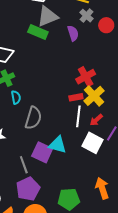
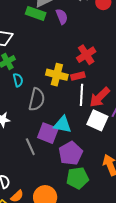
purple semicircle: (73, 33) -> (62, 17), moved
yellow cross: (94, 96) -> (57, 75), moved, turned -30
red arrow: (96, 120) -> (100, 97), size x1.6
purple pentagon: (28, 189) -> (71, 153), moved

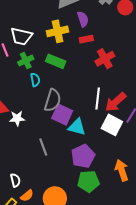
green rectangle: (36, 13) -> (56, 61), moved
yellow cross: (57, 75) -> (58, 31), moved, turned -30
red rectangle: (78, 76) -> (86, 39), moved
purple square: (48, 133) -> (62, 115), moved

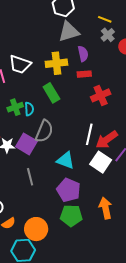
green cross: (26, 61) -> (15, 107), moved
green rectangle: (56, 61) -> (51, 93), turned 30
purple square: (62, 115) -> (26, 144), moved
purple pentagon: (83, 156) -> (69, 190), turned -30

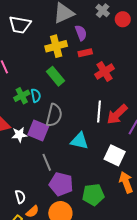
white trapezoid: (20, 64) -> (20, 25), moved
white square: (101, 162) -> (115, 155), moved
purple pentagon: (69, 190) -> (61, 184), moved

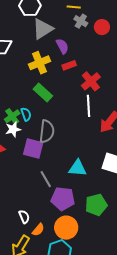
white line: (99, 112) -> (88, 106), moved
white star: (19, 135) -> (13, 129), moved
cyan triangle: (79, 141) -> (78, 168), moved

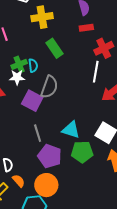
yellow cross: (40, 63) -> (42, 17), moved
green pentagon: (96, 205) -> (82, 152), moved
orange semicircle: (38, 230) -> (19, 181), turned -96

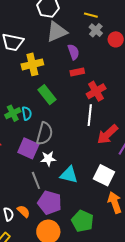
white star: (17, 77) -> (48, 159), moved
green pentagon: (82, 152) -> (82, 221), moved, turned 30
orange semicircle: (19, 181) -> (24, 211), moved

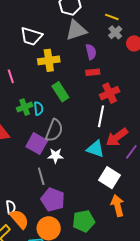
cyan triangle: (69, 175) -> (95, 149), moved
orange semicircle: (24, 211) -> (19, 219), moved, size x1.5
green pentagon: (82, 221) -> (84, 221), turned 30

